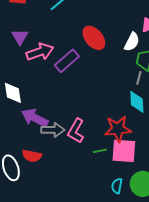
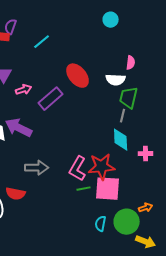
white semicircle: (132, 42) -> (116, 80), turned 66
pink arrow: (40, 52) -> (24, 90), size x0.6
purple arrow: (35, 118) -> (19, 128), moved
pink L-shape: (76, 131) -> (78, 169), moved

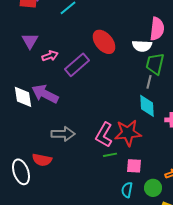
pink semicircle: (131, 63) -> (157, 29), size x1.6
pink square: (108, 189) -> (134, 166), moved, size x0.6
green circle: (127, 222) -> (153, 188), size x0.7

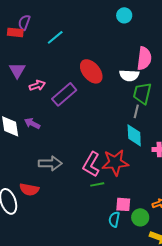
purple arrow: (45, 94) -> (32, 123), size x0.6
pink square: (134, 166) -> (123, 204), moved

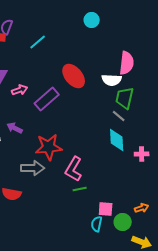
cyan circle: (124, 15) -> (92, 20), moved
gray line: (136, 111) -> (119, 116), turned -64
red star: (115, 162) -> (49, 147), moved

